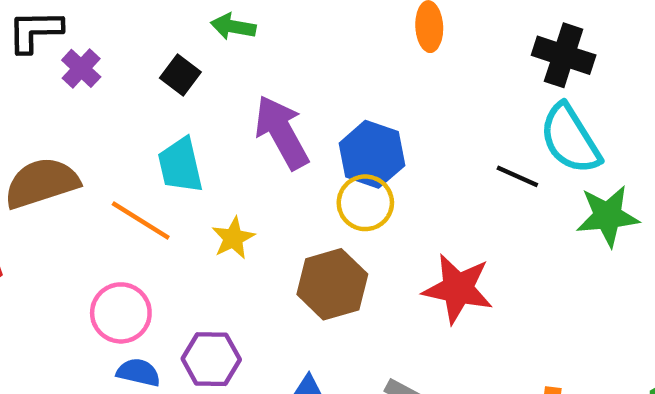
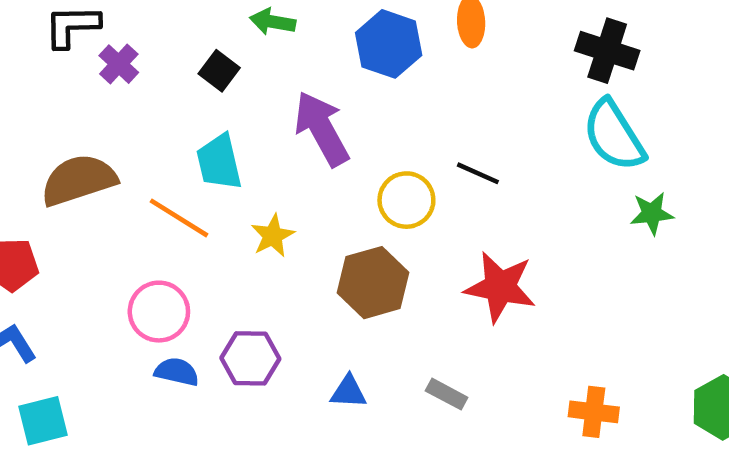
blue hexagon: (372, 154) -> (389, 44), moved
black line: (517, 176) -> (478, 173), moved
green star: (608, 216) -> (652, 213), size x0.7

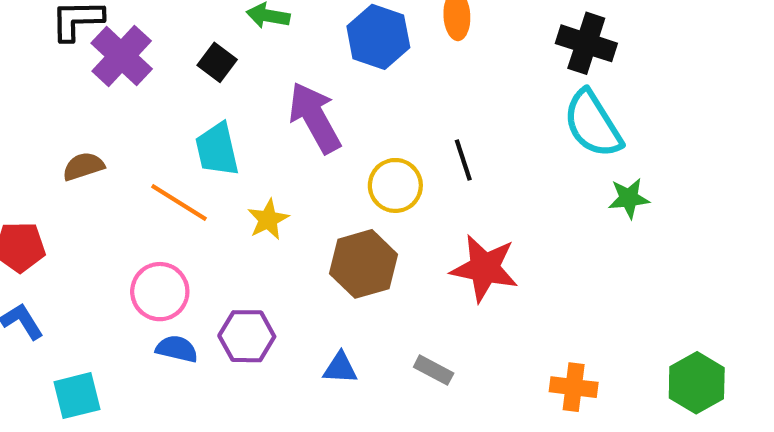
purple cross: (119, 64) -> (122, 56), size x1.6
black line: (478, 173) -> (463, 160), turned 48
brown semicircle: (79, 180) -> (83, 166), size x0.6
cyan square: (43, 421) -> (77, 396), moved

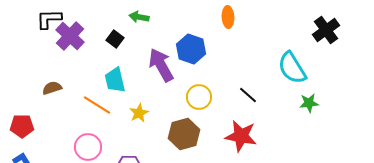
blue hexagon: (378, 37) -> (191, 49), moved
black cross: (586, 43) -> (326, 30), moved, turned 36
black line: (463, 160) -> (248, 95), moved, turned -30

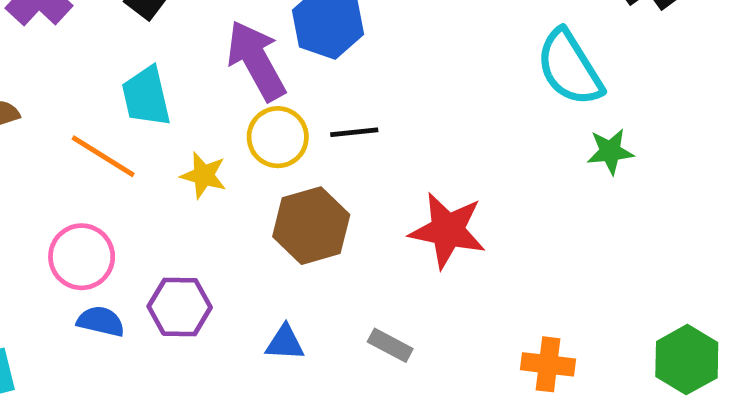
black line: (248, 95) -> (354, 132), moved, turned -48
yellow circle: (199, 97) -> (278, 137), moved
yellow star: (139, 113) -> (204, 175), turned -30

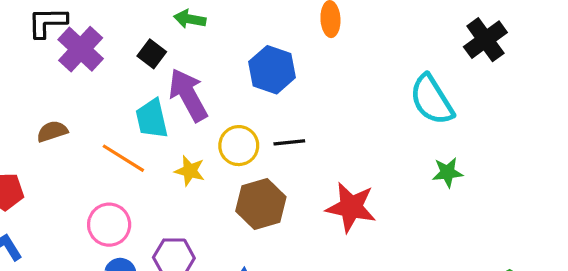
purple arrow: (256, 61) -> (188, 95), moved
green star: (610, 151) -> (447, 172), moved

